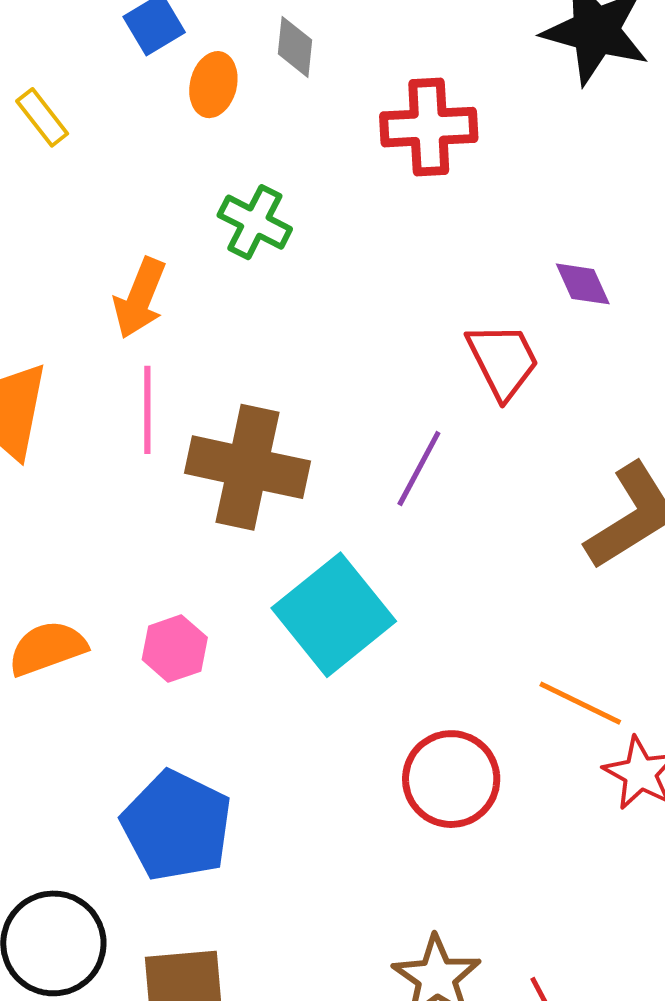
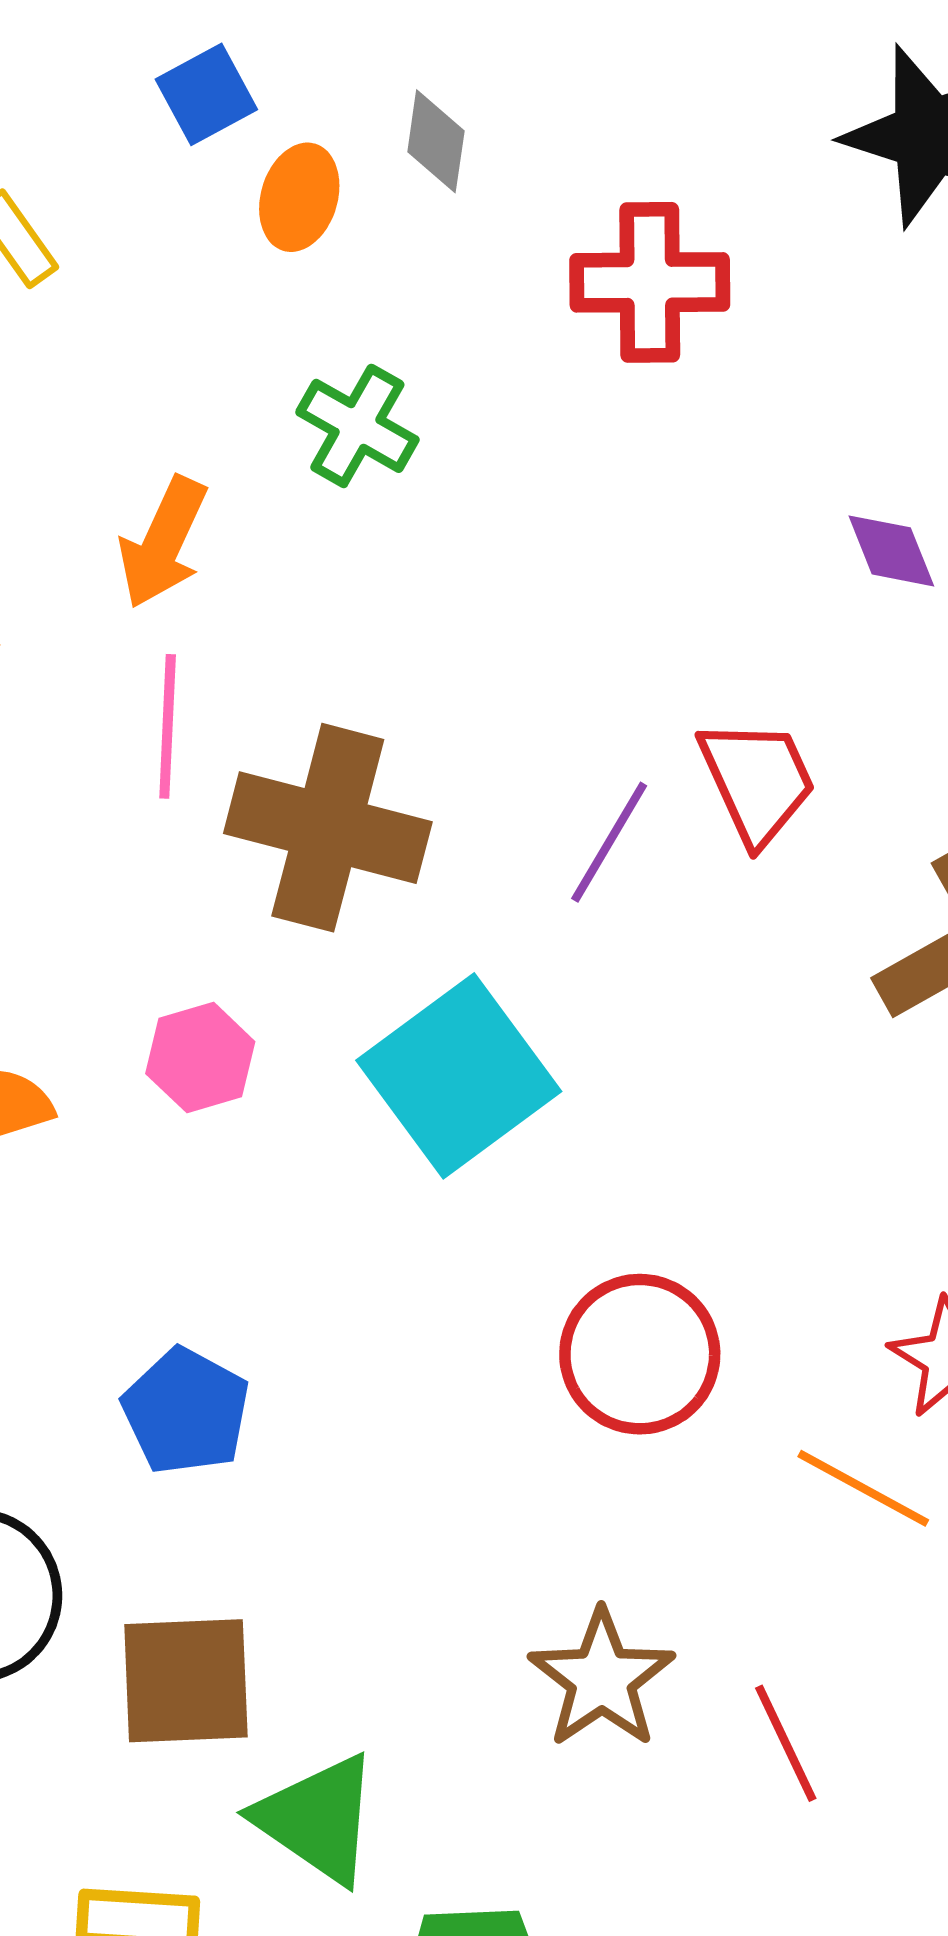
red trapezoid: (503, 361) -> (757, 781), moved
pink hexagon: (175, 649) -> (200, 1058), moved
orange line: (580, 703) -> (863, 1488), moved
blue pentagon: (177, 826) -> (186, 1411), size x0.7

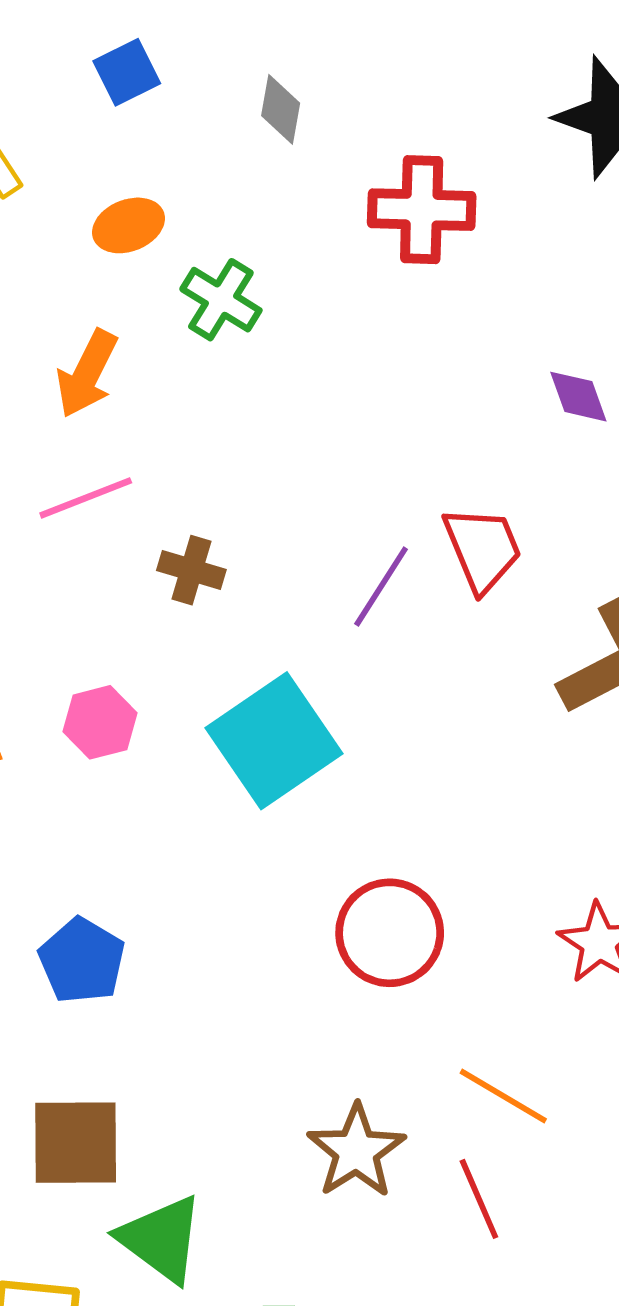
orange ellipse: (299, 197) -> (129, 225), moved, turned 50
pink line: (168, 726) -> (86, 498), turned 64
brown cross: (328, 828) -> (191, 570), size x0.5
orange line: (863, 1488) -> (503, 1096), moved

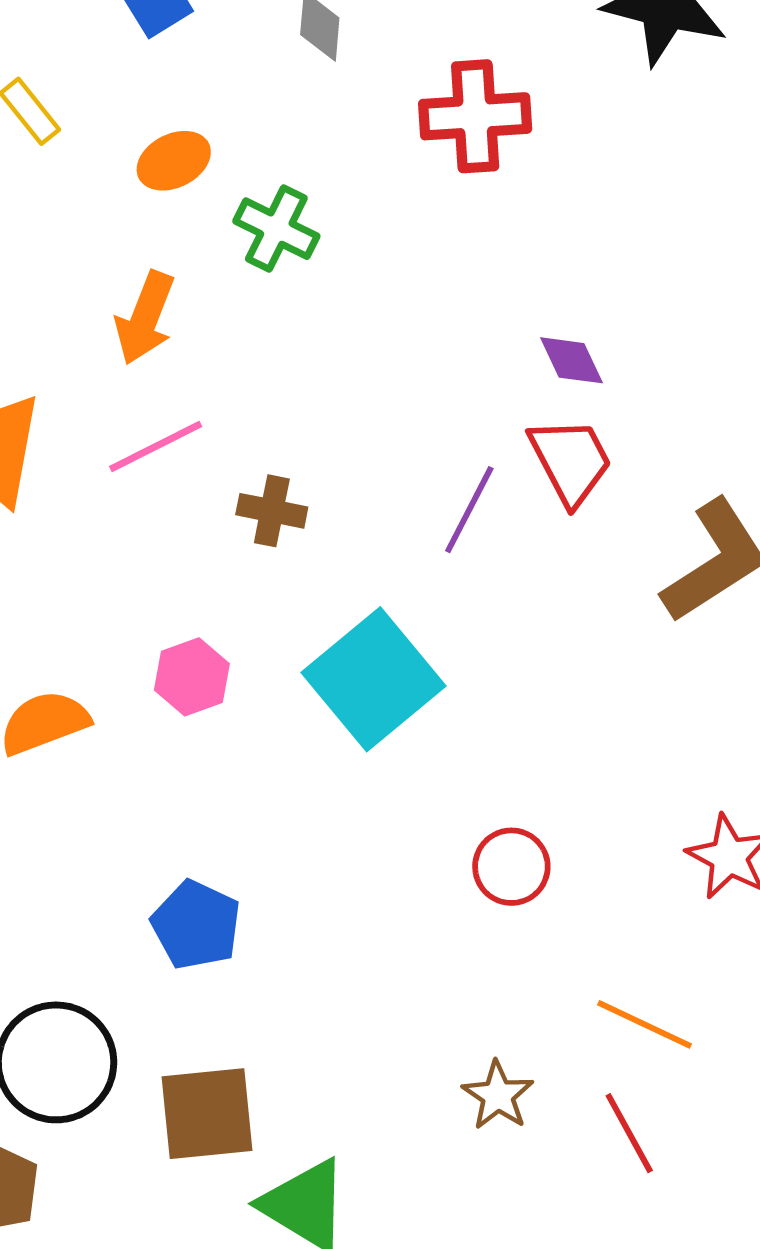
purple diamond: (578, 397) -> (571, 360), moved
red circle: (390, 933) -> (511, 867), size x0.7
brown star: (356, 1151) -> (498, 1095), size x0.7

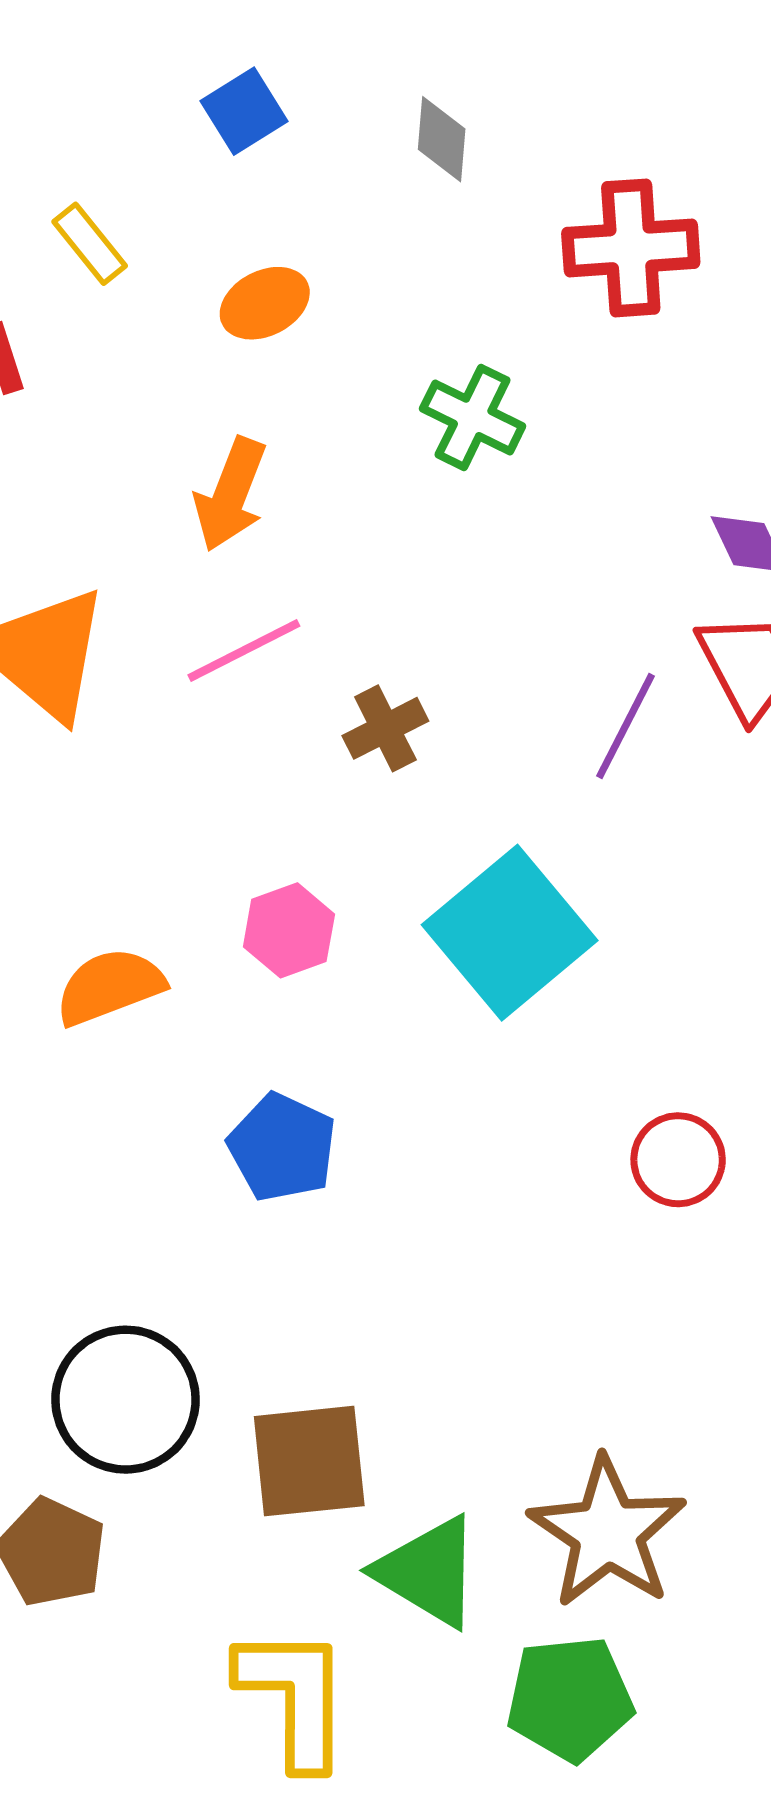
green cross: (276, 229) -> (473, 417), moved
brown cross: (272, 511) -> (385, 728), turned -38
blue pentagon: (196, 925) -> (282, 1147), moved
brown star: (498, 1095) -> (607, 1532), moved, size x1.8

